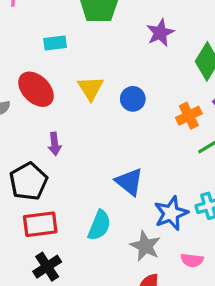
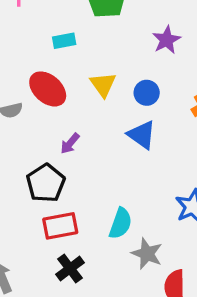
purple star: (160, 33) -> (167, 40), moved
purple arrow: (55, 144) -> (70, 143), turned 50
blue triangle: (129, 182) -> (142, 135), moved
gray star: (145, 246) -> (147, 254), moved

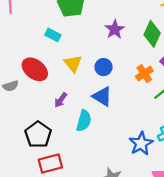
cyan rectangle: (64, 41) -> (53, 35), moved, turned 42
purple arrow: (70, 143) -> (61, 100), moved
cyan semicircle: (120, 223) -> (84, 121), moved

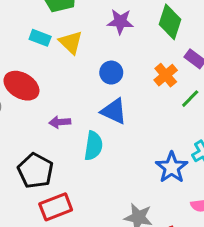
purple star: (115, 29) -> (120, 22), turned -30
yellow triangle: (73, 64) -> (71, 42), moved
purple arrow: (61, 100) -> (60, 122), turned 56

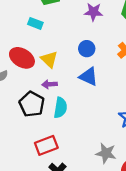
yellow triangle: (71, 42) -> (49, 59), moved
cyan semicircle: (93, 146) -> (60, 108), moved
black pentagon: (35, 171) -> (32, 104), moved

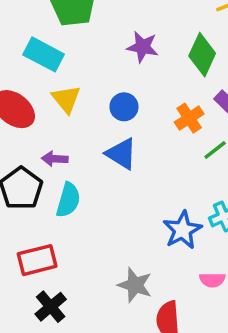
cyan rectangle: (35, 23) -> (44, 54), size x1.5
yellow triangle: (49, 59) -> (66, 99), moved

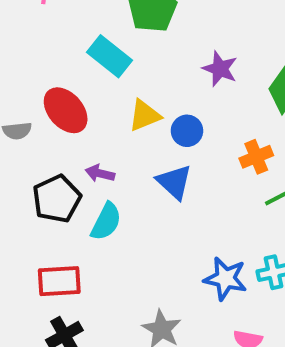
yellow triangle: (66, 99) -> (145, 115), moved, turned 36
blue star: (182, 230) -> (225, 279), turned 30

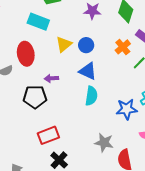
red ellipse: (66, 110) -> (26, 54), turned 50
black pentagon: (57, 199) -> (35, 97), turned -30
cyan semicircle: (106, 222) -> (91, 96), moved

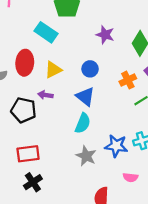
yellow triangle: (64, 44) -> (53, 70), moved
gray star: (104, 143) -> (86, 156), moved

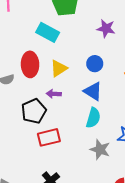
black pentagon: (23, 110) -> (34, 111), turned -30
red rectangle: (28, 154) -> (49, 137), moved

